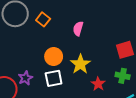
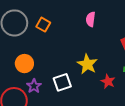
pink semicircle: (78, 29) -> (91, 19), moved
orange circle: (54, 57) -> (24, 64), moved

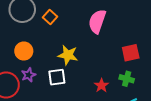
pink semicircle: (91, 19) -> (97, 21), size x1.6
yellow star: (87, 64) -> (68, 55), moved, turned -30

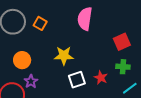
white square: (57, 77) -> (77, 80), moved

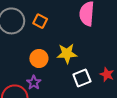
orange circle: (22, 60) -> (39, 58), moved

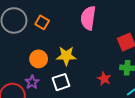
white square: (82, 78) -> (61, 82), moved

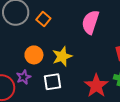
yellow star: (66, 56) -> (62, 56), turned -30
red star: (104, 79) -> (96, 86), size x1.6

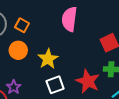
orange circle: (34, 55) -> (18, 50), moved
white square: (53, 82) -> (55, 85), moved

